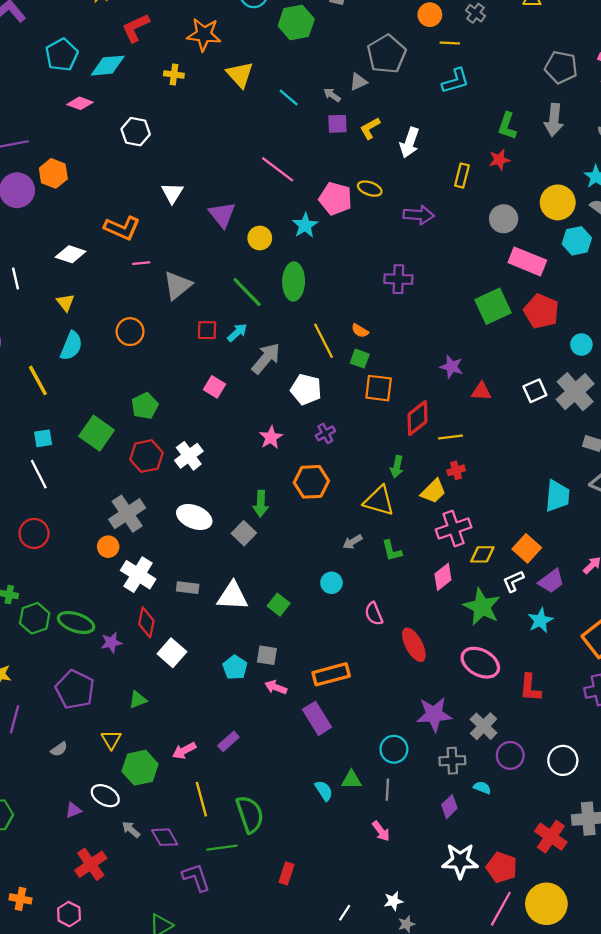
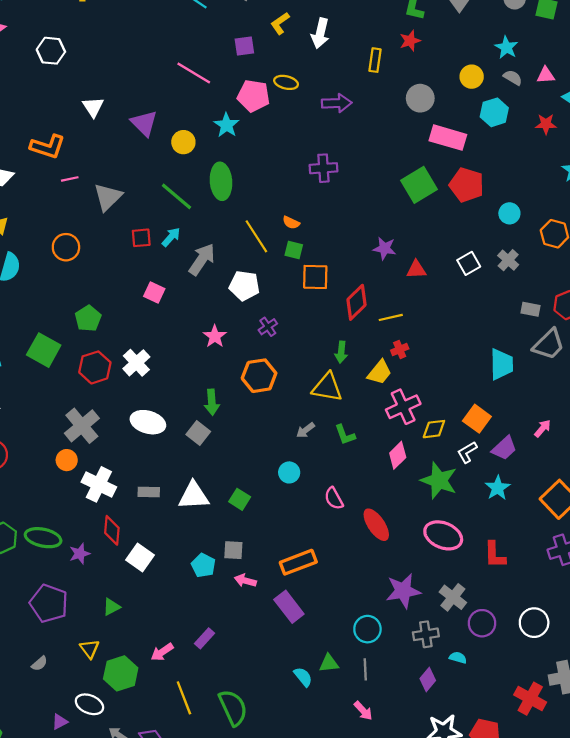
purple square: (337, 124) -> (244, 46), moved
yellow circle: (558, 202) -> (472, 77), size x0.7
gray cross: (575, 392) -> (508, 260), size x0.6

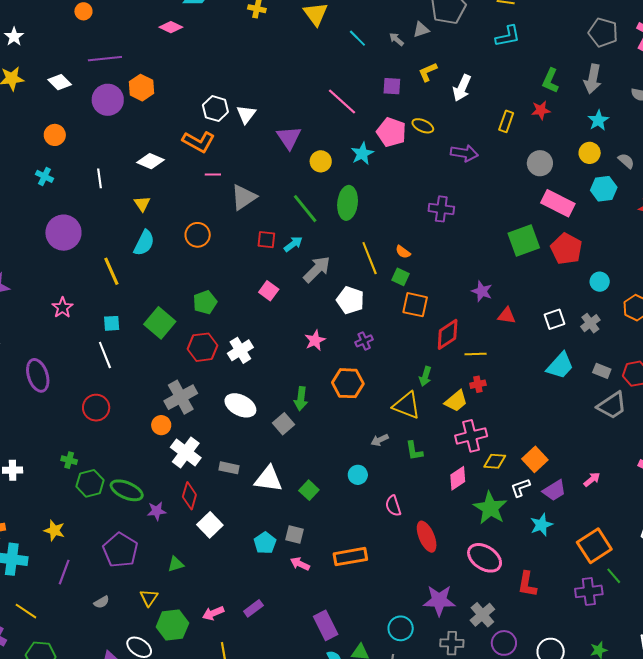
cyan star: (506, 47) -> (598, 120), moved
white hexagon: (51, 51) -> (215, 109), moved
cyan trapezoid: (502, 364) -> (560, 366), moved, turned 32
purple rectangle: (289, 607) -> (326, 625), moved

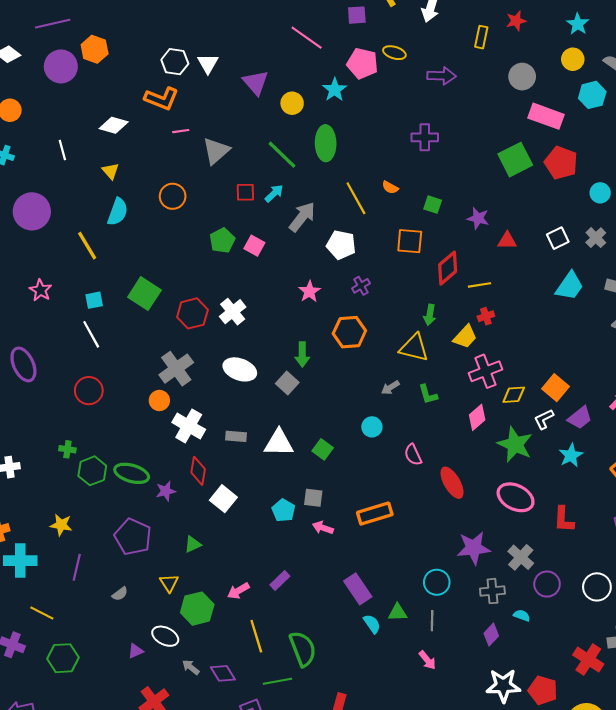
green square: (401, 277) -> (433, 205), moved
green pentagon: (205, 302) -> (222, 240), moved

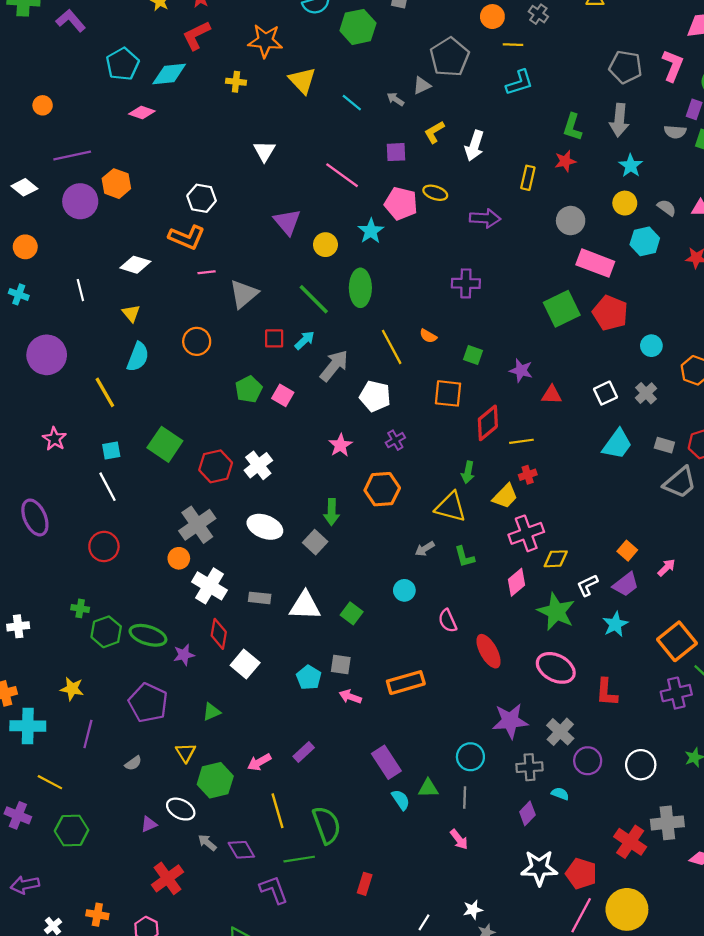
white triangle: (208, 64) -> (264, 151), moved
orange square: (556, 388) -> (627, 551), moved, size x0.7

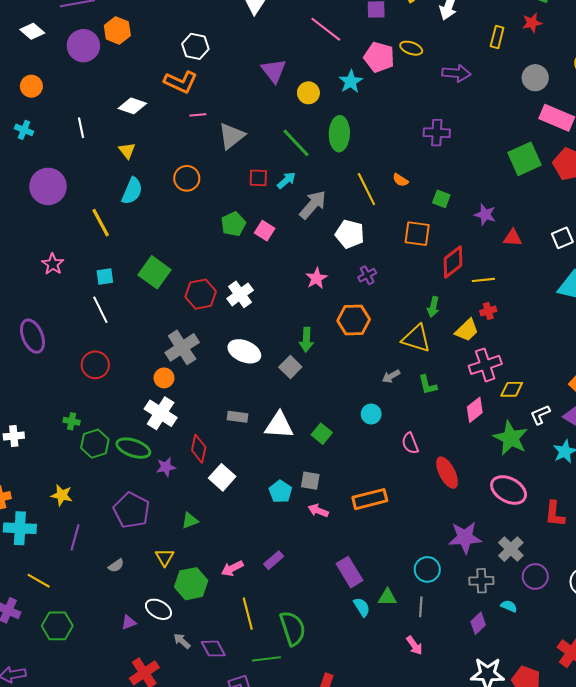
white cross: (209, 586) -> (161, 413), moved

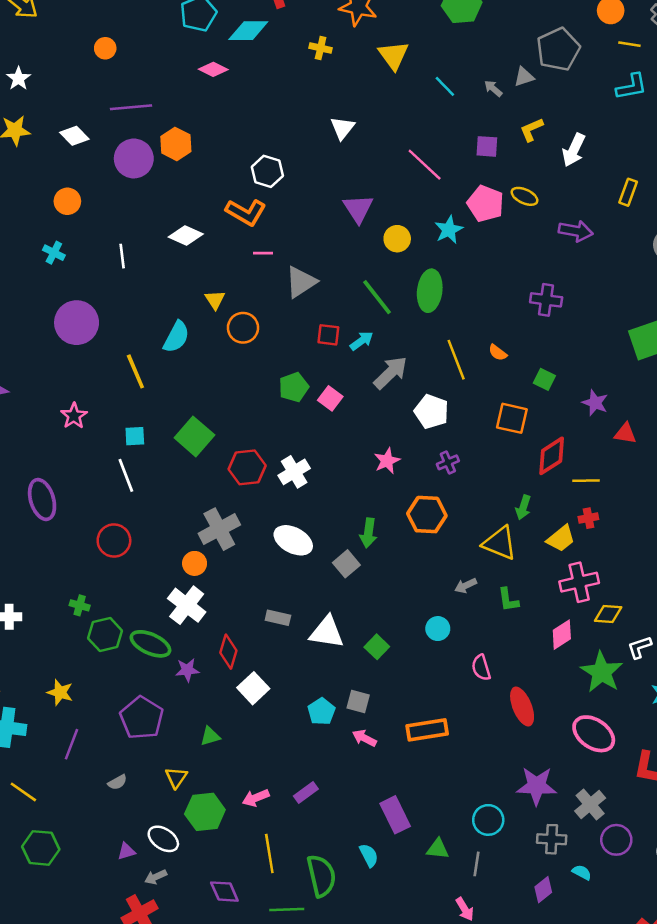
yellow triangle: (127, 151) -> (215, 300), moved
cyan semicircle: (362, 607) -> (369, 855), moved
gray arrow: (182, 641) -> (156, 877), moved, turned -72

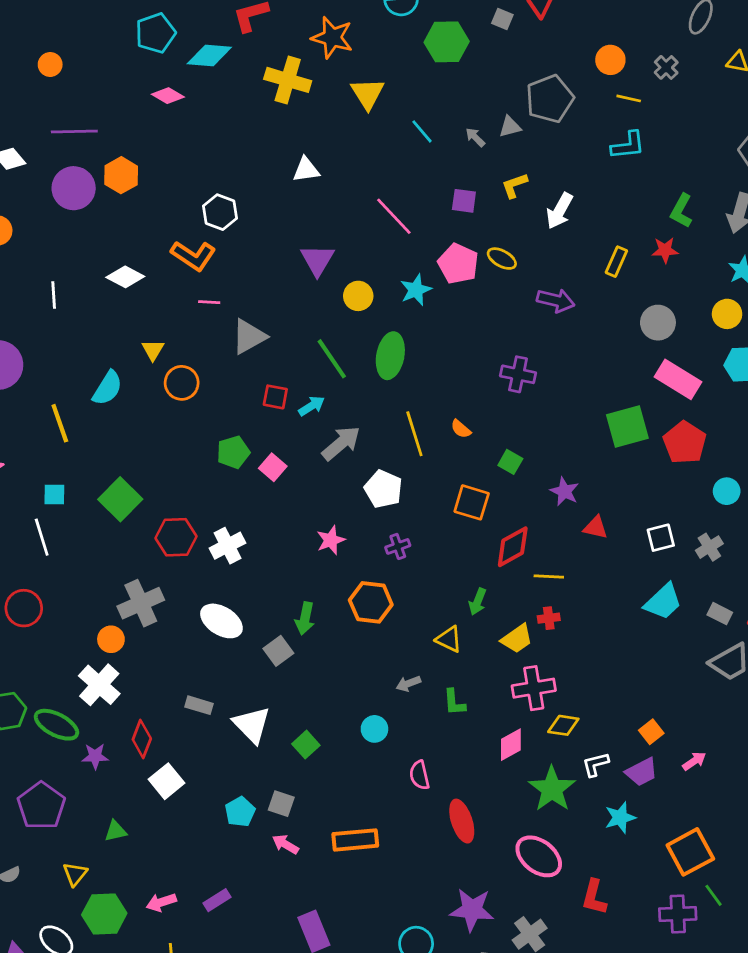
yellow cross: (321, 48) -> (288, 80), size x1.8
white triangle: (342, 128) -> (306, 170), turned 40
yellow triangle: (500, 543) -> (449, 639), size x0.7
white triangle: (327, 632) -> (252, 725), turned 33

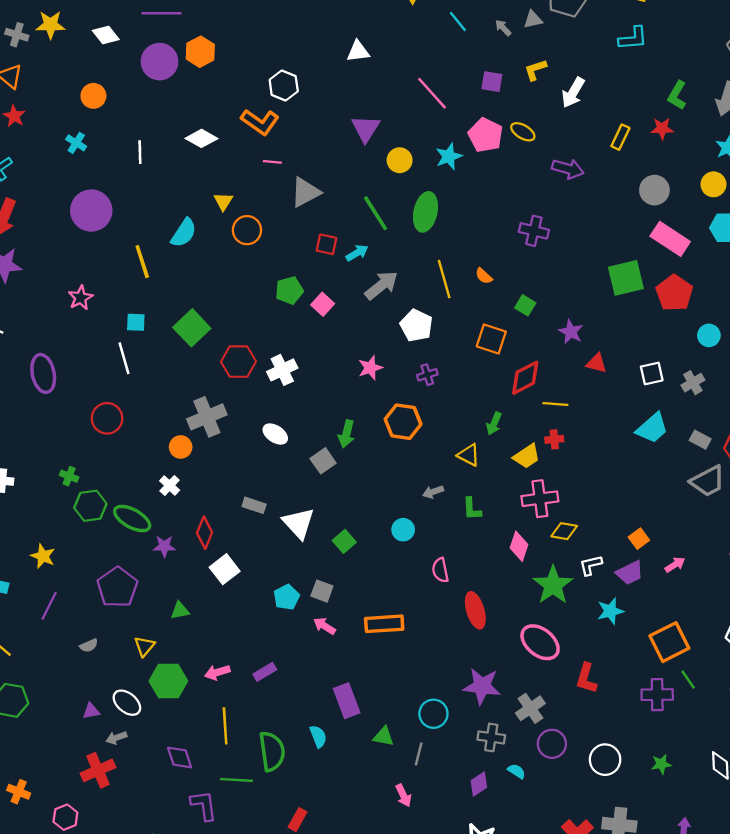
white ellipse: (221, 621) -> (275, 434), size x0.7
white cross: (99, 685) -> (170, 485), size x0.6
pink diamond: (511, 745) -> (519, 546), turned -44

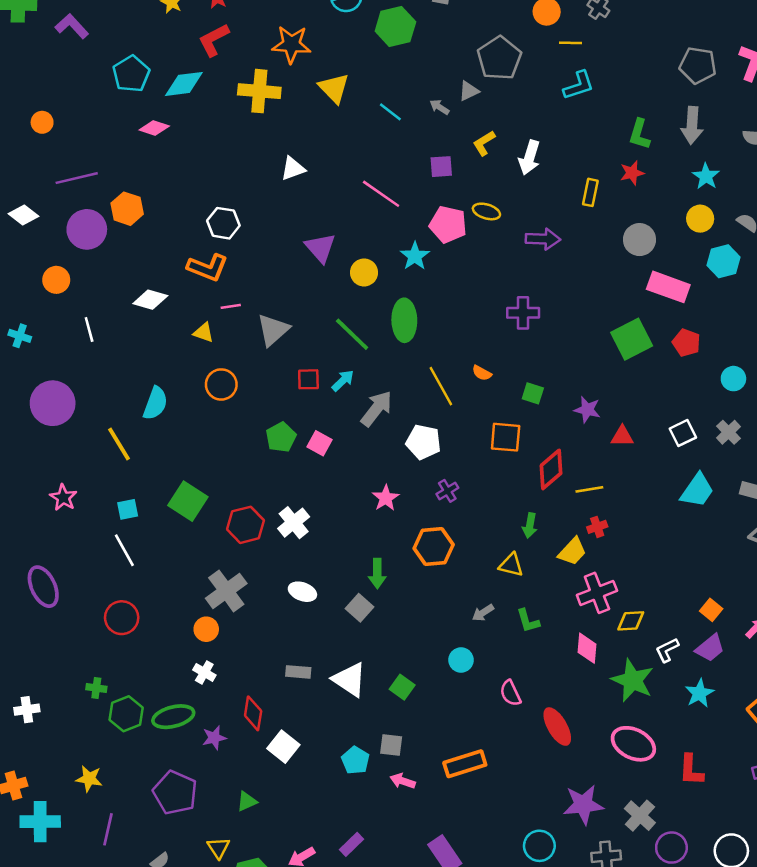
orange circle: (93, 96) -> (56, 280), moved
yellow triangle: (223, 201) -> (203, 332), moved, turned -30
red pentagon: (674, 293) -> (686, 343), size x0.7
green ellipse: (132, 519) -> (173, 717), turned -30

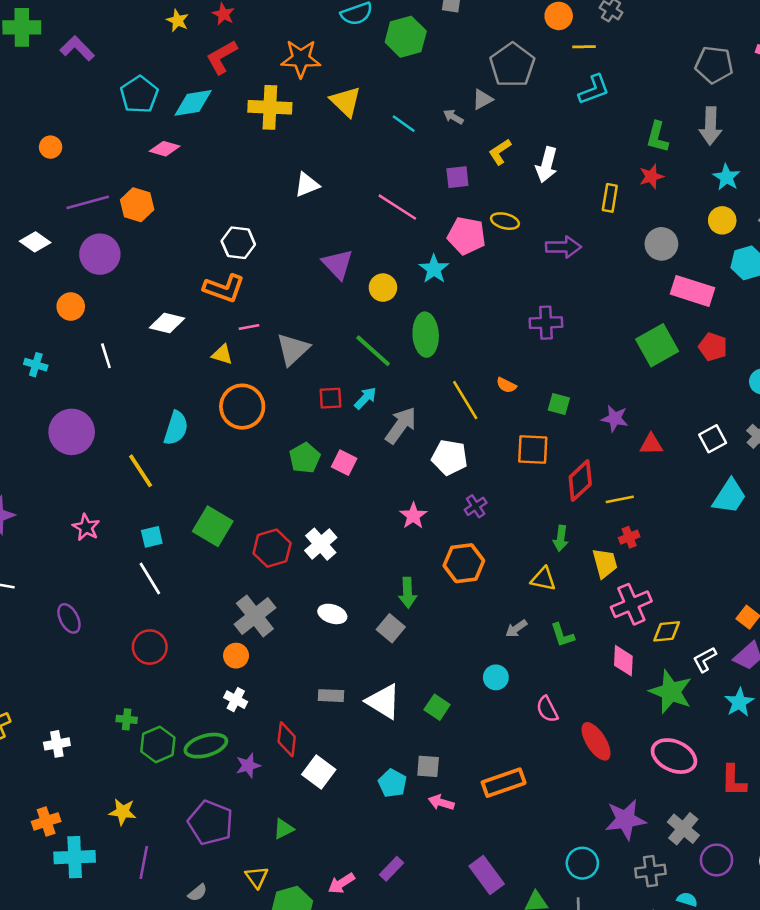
orange hexagon: (127, 209) -> (137, 205), moved
orange circle: (221, 384) -> (242, 407), size x1.4
yellow trapezoid: (572, 552) -> (605, 563), turned -56
purple ellipse: (43, 587) -> (69, 618), size x0.7

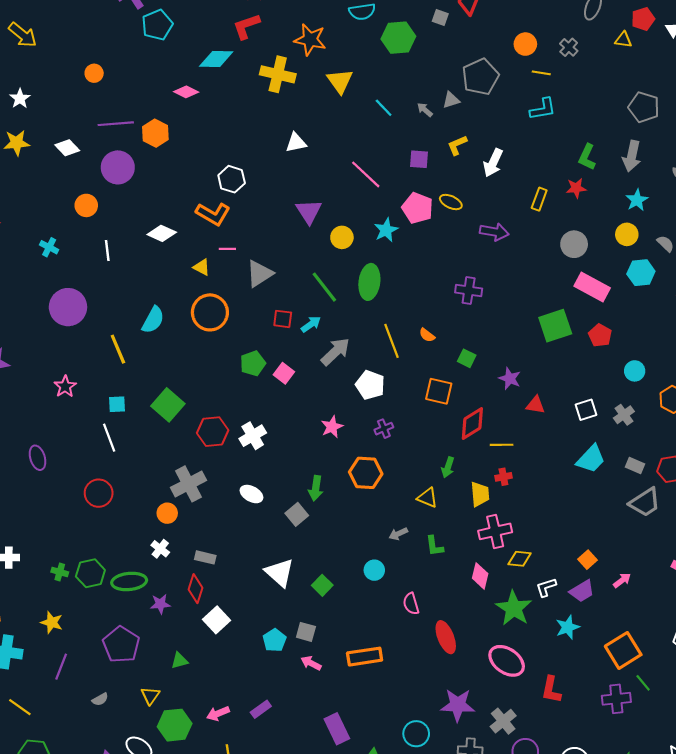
cyan pentagon: (139, 95) -> (157, 25), moved
gray rectangle: (331, 696) -> (205, 557), moved
green cross: (127, 719) -> (60, 572), moved

